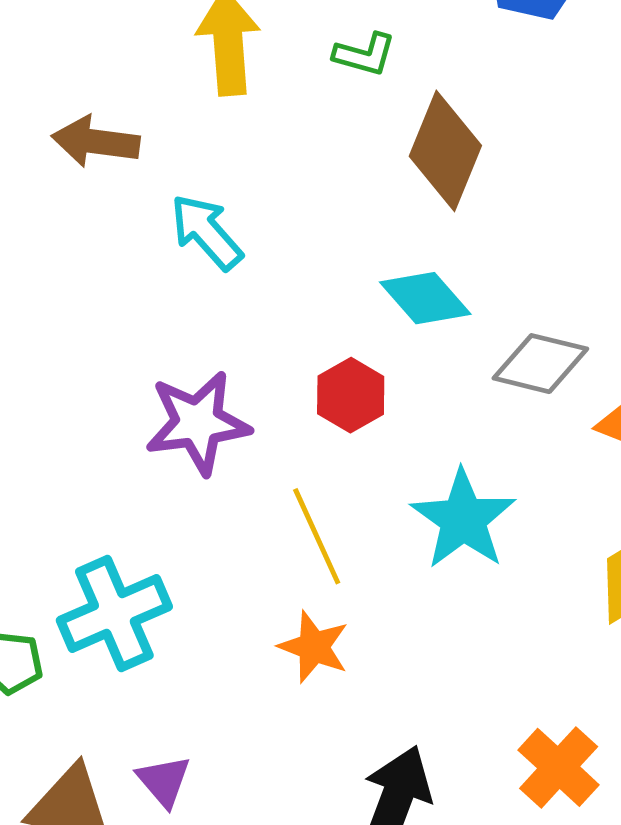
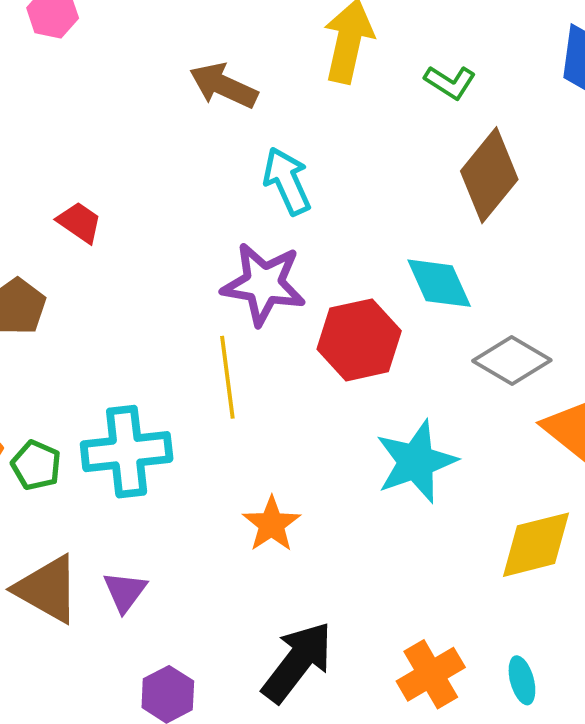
red hexagon: (351, 395) -> (359, 340), size x1.4
purple star: (198, 423) -> (264, 284), moved
yellow line: (317, 536) -> (227, 377), moved

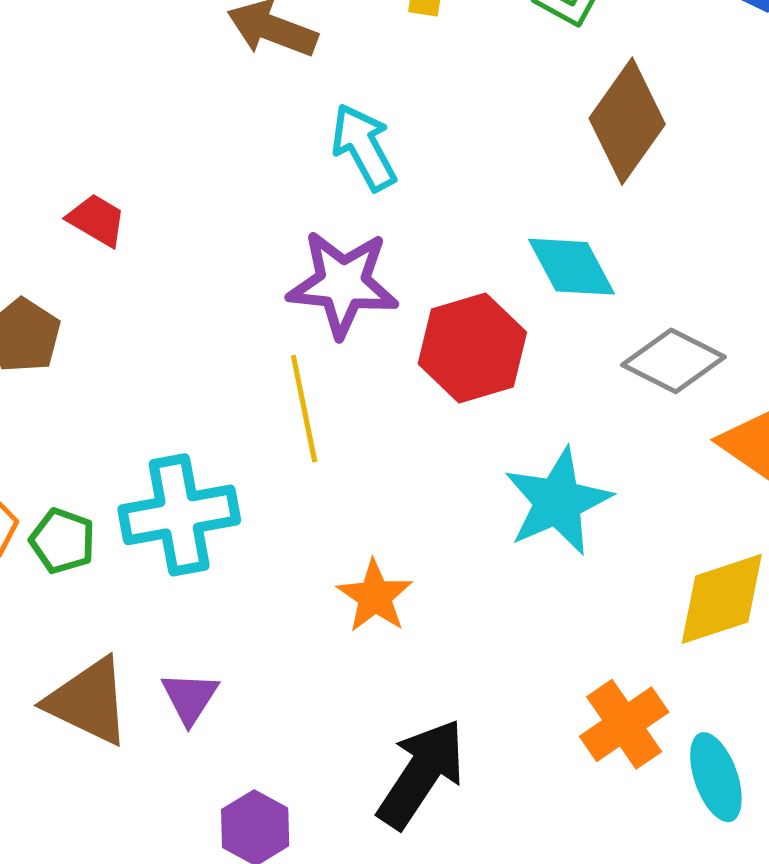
orange cross: (431, 674) -> (624, 724), moved
cyan ellipse: (522, 680) -> (716, 777), size x1.4

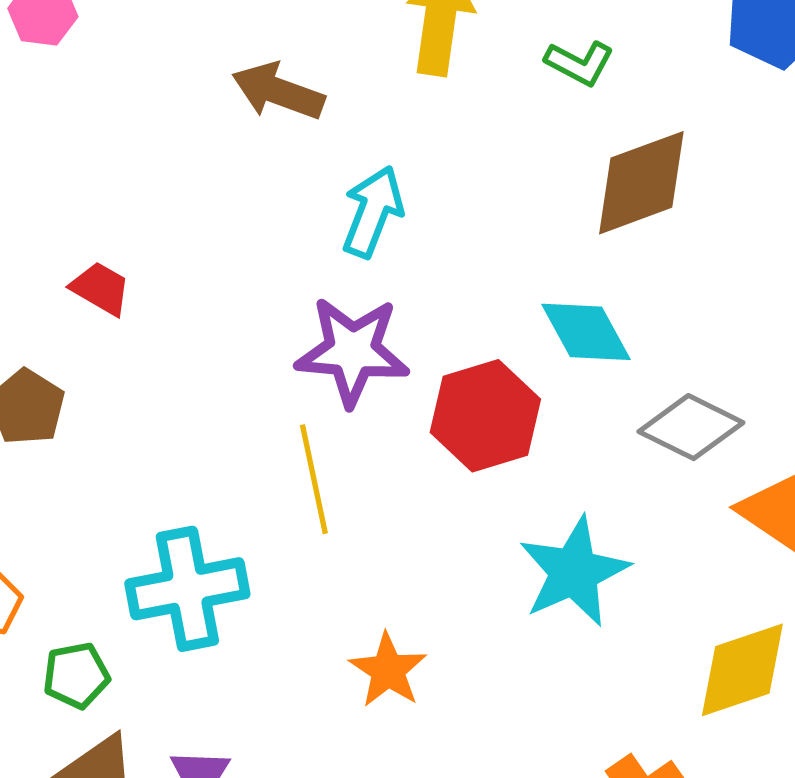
brown diamond: (627, 121) -> (641, 183), turned 35
cyan arrow: (364, 147) -> (373, 212), turned 50
green pentagon: (62, 541) -> (76, 675), moved, turned -30

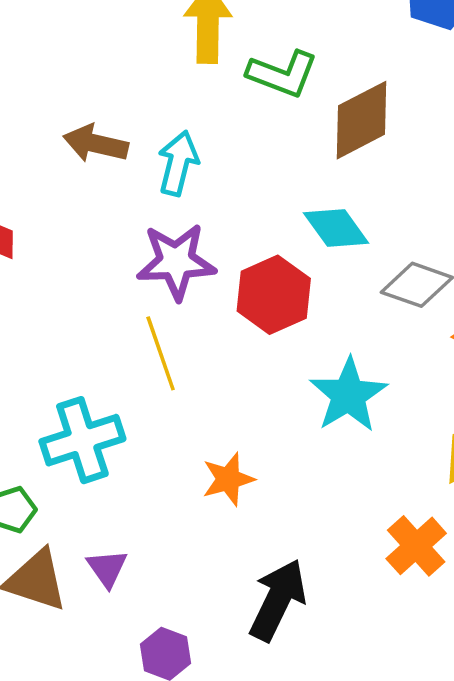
green L-shape: (579, 63) -> (282, 74), moved, size x1.5
brown arrow: (278, 91) -> (96, 144), moved
orange star: (388, 670) -> (228, 479), turned 30

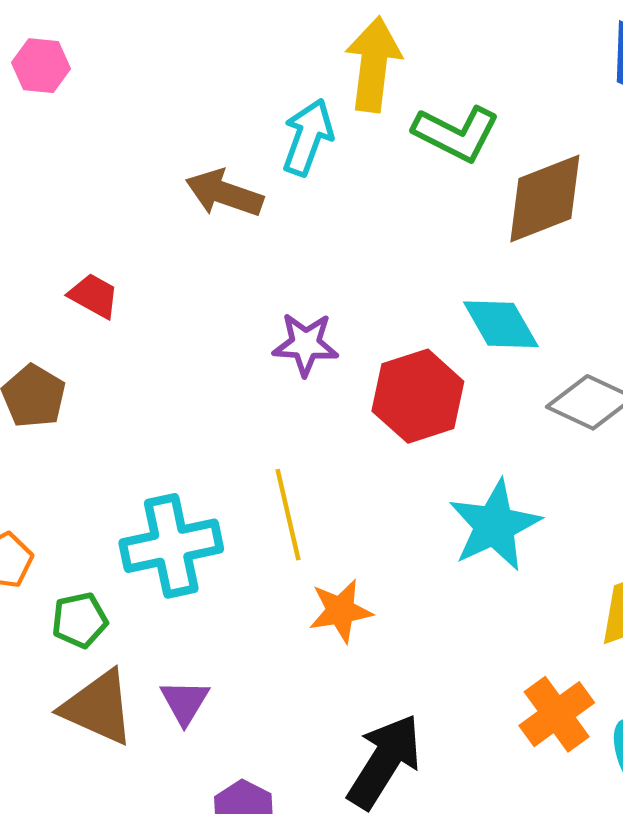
cyan arrow: (178, 163) -> (308, 137), moved
purple star: (176, 262) -> (306, 344), size x0.7
yellow line: (161, 353) -> (288, 515), moved

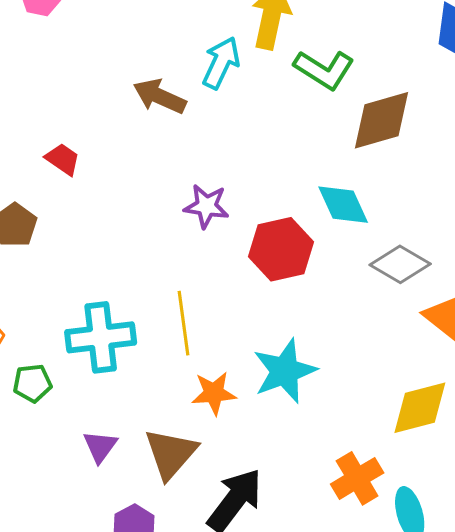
cyan star: (495, 525) -> (285, 371), moved
brown triangle: (98, 707) -> (171, 454), moved, turned 42

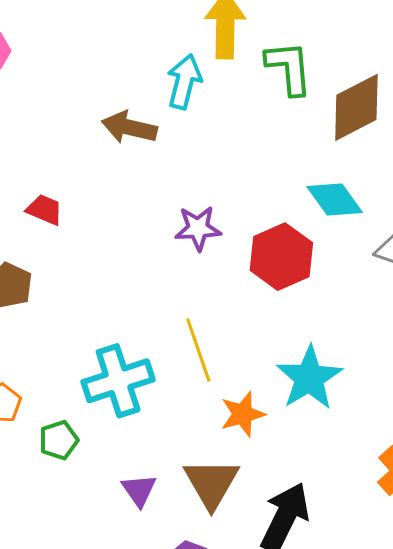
green L-shape: (324, 70) -> (289, 68), turned -116

